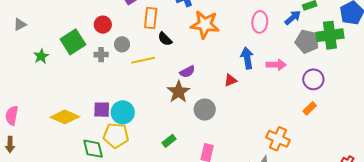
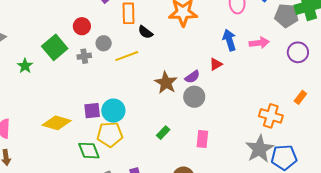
purple semicircle: (187, 72) -> (192, 77), moved
orange rectangle: (310, 108) -> (300, 97), moved

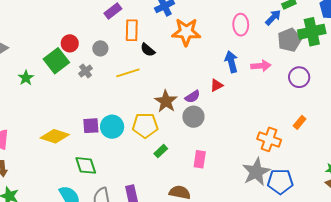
gray pentagon: (286, 16) -> (289, 40), turned -30
red circle: (82, 26) -> (70, 43), moved
gray circle: (104, 43) -> (100, 48), moved
gray cross: (84, 56) -> (86, 71), turned -32
yellow pentagon: (110, 134) -> (145, 125), moved

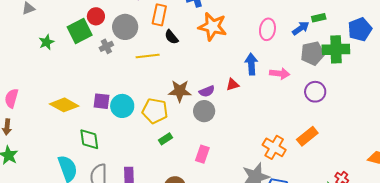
gray circle: (100, 48) -> (125, 27), size x1.6
brown star: (166, 101) -> (180, 91), turned 30
orange rectangle: (300, 122) -> (307, 136), size x1.5

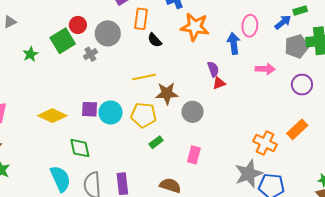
yellow line: (148, 56) -> (144, 77), moved
blue arrow: (251, 64) -> (234, 43), moved
purple semicircle: (207, 91) -> (213, 69), moved, turned -84

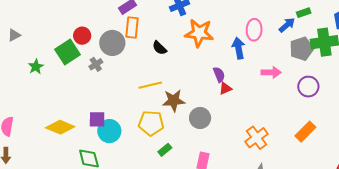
orange rectangle: (141, 19) -> (132, 28), moved
cyan circle: (111, 113) -> (109, 131), moved
orange cross: (265, 143) -> (257, 138), moved, turned 30

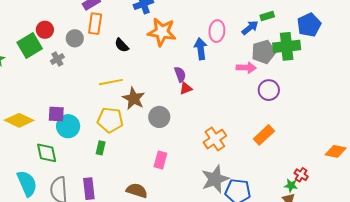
gray circle: (112, 43) -> (75, 38), size x0.7
pink arrow: (271, 72) -> (246, 68), moved
brown star: (174, 101) -> (134, 98), turned 30
green rectangle: (165, 150) -> (101, 148), moved, turned -40

